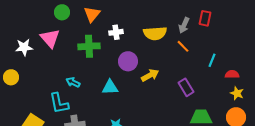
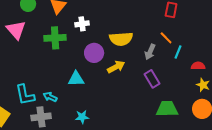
gray arrow: (184, 25) -> (150, 52), moved
yellow semicircle: (155, 33) -> (121, 39), moved
orange line: (183, 46) -> (166, 38), moved
cyan arrow: (73, 82) -> (50, 97), moved

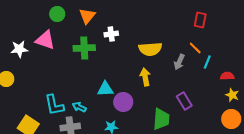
pink triangle: (16, 30) -> (45, 40), turned -30
purple circle: (94, 53) -> (123, 102), moved
yellow arrow: (116, 67) -> (145, 77), turned -72
purple rectangle: (152, 79) -> (184, 101), moved
green trapezoid: (167, 109) -> (161, 119), moved, turned 95

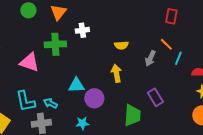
pink triangle: (45, 40) -> (29, 62), moved
yellow semicircle: (150, 49) -> (121, 45), size x0.6

